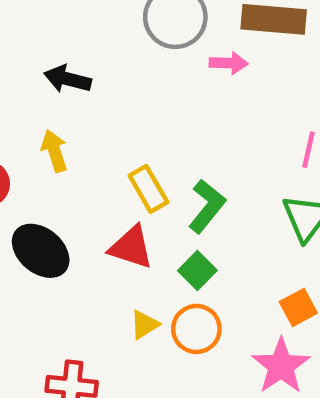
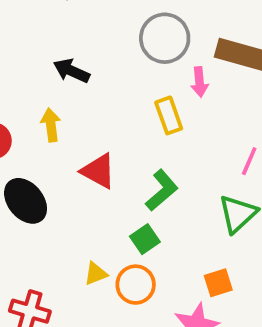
pink arrow: (229, 63) -> (199, 82), turned 72
yellow rectangle: (148, 189) -> (169, 115), moved
red triangle: (131, 247) -> (98, 171), moved

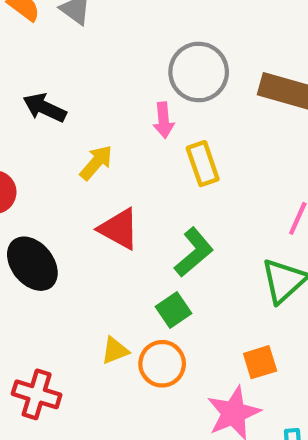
black arrow: (72, 71) -> (45, 108), moved
pink arrow: (199, 82) -> (164, 120), moved
yellow arrow: (51, 125) -> (96, 163), moved, turned 48

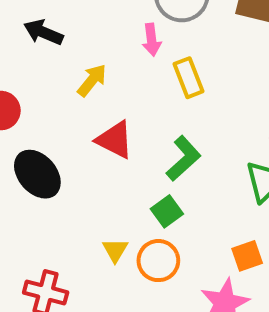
yellow triangle: (115, 350) -> (115, 250), turned -36

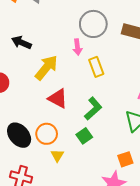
yellow arrow: (92, 80) -> (46, 68), size x1.5
black ellipse: (37, 174) -> (19, 135), moved
orange circle: (158, 261) -> (47, 134), moved

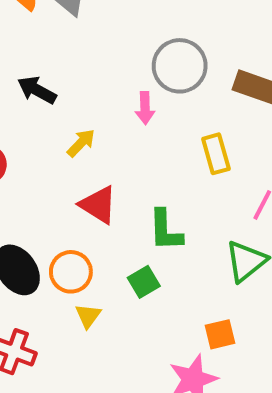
yellow rectangle: (96, 67) -> (216, 154), moved
yellow arrow: (46, 68) -> (81, 143), size x0.6
green L-shape: (93, 109) -> (165, 230), turned 125

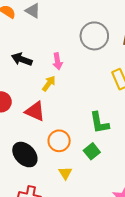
pink arrow: (145, 108) -> (57, 61), moved
red triangle: (98, 205) -> (35, 111), moved
orange circle: (71, 272) -> (59, 141), moved

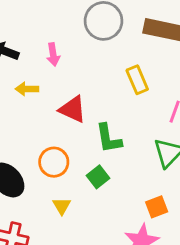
yellow arrow: (49, 84) -> (27, 89), moved, turned -126
red triangle: (35, 111) -> (73, 109), moved

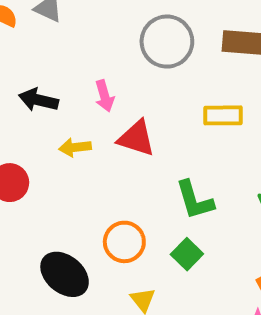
yellow rectangle: (137, 80) -> (223, 115), turned -60
red triangle: (73, 109) -> (136, 138), moved

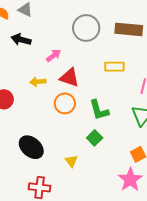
pink arrow: (105, 96) -> (53, 56), turned -112
black arrow: (38, 100) -> (21, 40), moved
orange circle: (124, 242) -> (65, 103), moved

